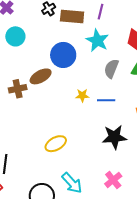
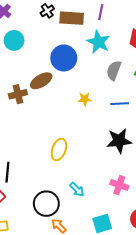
blue line: (106, 100) -> (120, 104), moved
yellow ellipse: (56, 144) -> (59, 150), turned -40
pink cross: (113, 180) -> (119, 185), turned -30
cyan arrow: (72, 183) -> (77, 189), size x0.7

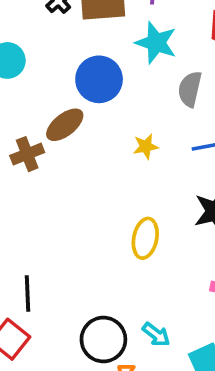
yellow ellipse: (59, 150) -> (145, 238), moved
cyan arrow: (77, 189) -> (156, 335), moved

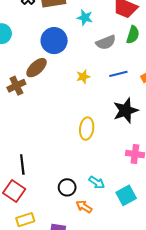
cyan star: (156, 43) -> (85, 18), size x0.7
gray semicircle: (190, 89) -> (106, 42), turned -120
black circle: (103, 340) -> (67, 187), size x0.7

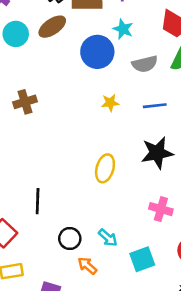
blue circle: (54, 41) -> (97, 52), moved
brown ellipse: (37, 68) -> (52, 27), moved
black line: (22, 164) -> (38, 201), moved

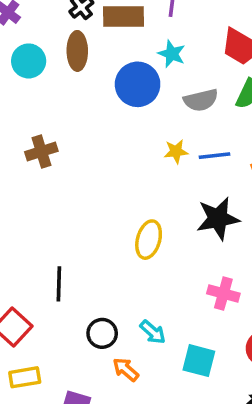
brown ellipse: (52, 27) -> (77, 51), turned -56
yellow star: (110, 103) -> (176, 151), moved
cyan square: (142, 259) -> (199, 361), turned 35

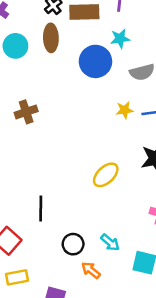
cyan star: (172, 54) -> (120, 39), turned -30
yellow ellipse: (149, 240) -> (106, 175), turned 32

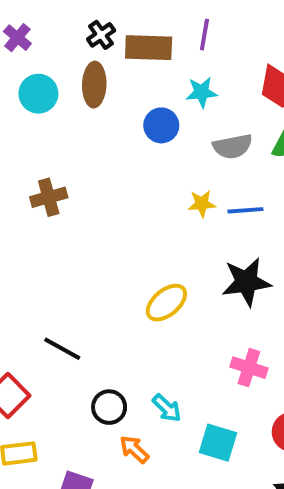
blue circle: (95, 61) -> (161, 125), size x0.7
black line: (41, 209) -> (62, 349), turned -65

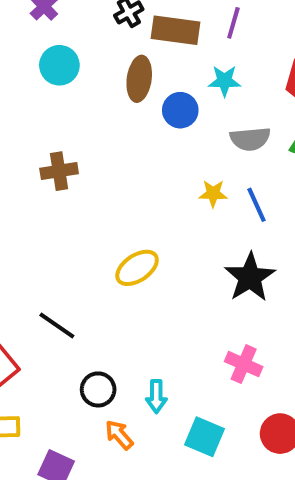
brown ellipse: (94, 85) -> (139, 79), moved
blue line: (245, 210) -> (257, 205), turned 64
black star: (246, 282) -> (250, 277), turned -30
yellow ellipse: (166, 303) -> (137, 268), moved
cyan arrow: (167, 408) -> (156, 396), turned 40

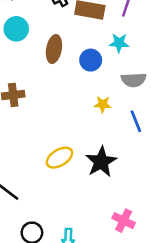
brown ellipse: (139, 79) -> (54, 49), moved
yellow star: (213, 193) -> (103, 104), moved
black star: (250, 277) -> (101, 162), moved

